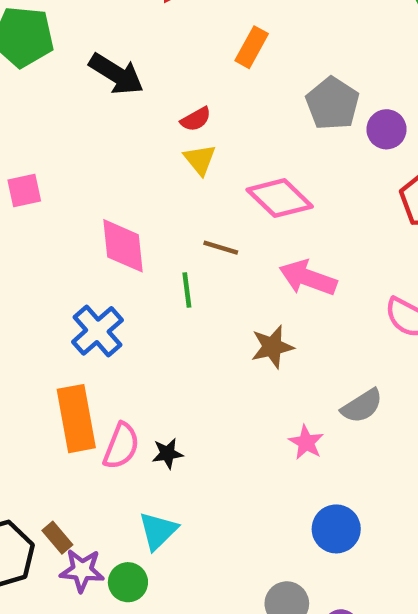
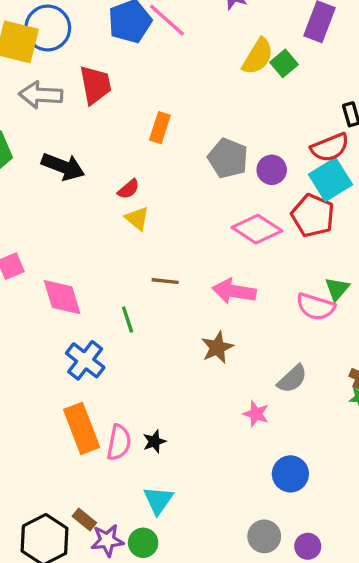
pink diamond: (280, 198) -> (257, 229), moved
pink diamond: (123, 246) -> (62, 297), moved
green line: (187, 290) -> (128, 320), moved

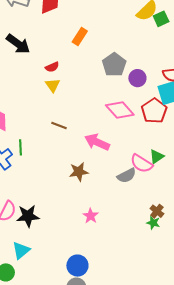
green line: (128, 320) -> (21, 147), moved
gray semicircle: (292, 379) -> (127, 176), moved
black star: (154, 442) -> (28, 216), size x1.6
blue circle: (290, 474) -> (77, 266), moved

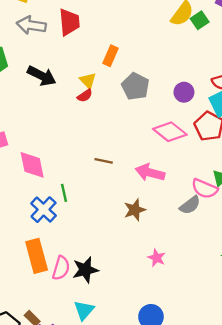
gray pentagon: (114, 65) -> (135, 86), moved
yellow triangle: (53, 85) -> (88, 81), moved

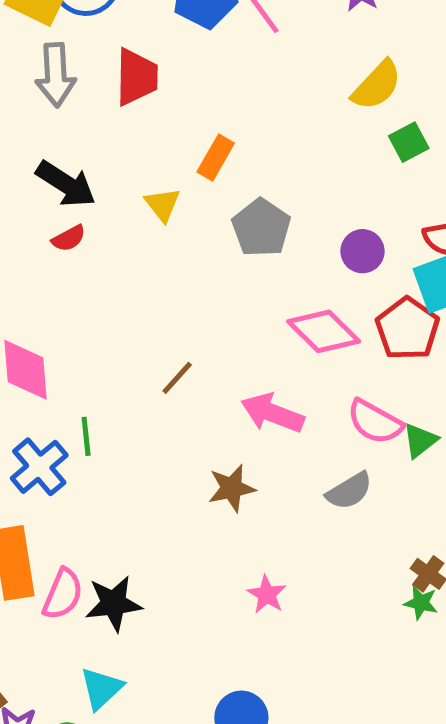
green square: (200, 20) -> (409, 142), moved
gray arrow: (31, 25) -> (56, 75), turned -108
red semicircle: (85, 96) -> (69, 238), moved
brown line: (104, 161) -> (177, 378), turned -66
pink semicircle: (205, 189) -> (375, 422), moved

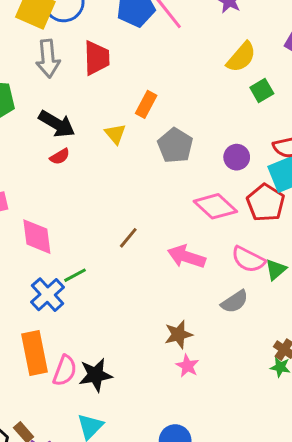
green line: (86, 436) -> (75, 275), turned 70
brown star: (232, 488) -> (178, 334), moved

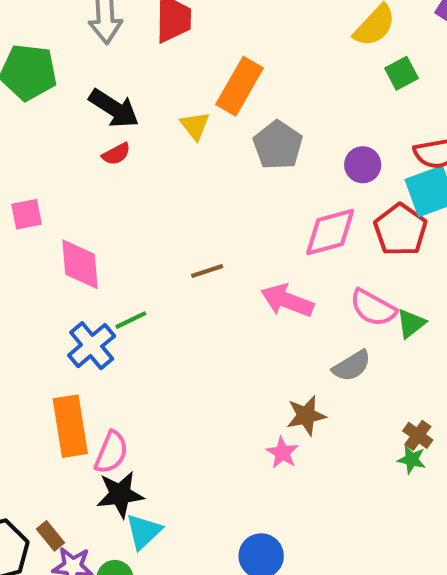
orange rectangle: (146, 104) -> (240, 86), size x1.5
pink diamond: (215, 206) -> (330, 232), turned -60
brown line: (128, 238) -> (207, 271), turned 30
brown star: (178, 334) -> (306, 416), moved
black star: (96, 375) -> (120, 494), moved

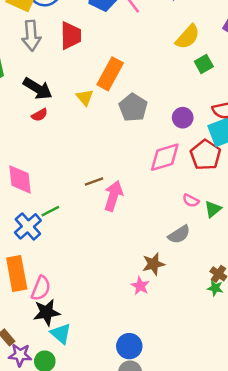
pink arrow: (287, 301) -> (113, 196), moved, turned 88
pink semicircle: (373, 308) -> (191, 201), size x0.6
cyan triangle: (144, 531) -> (61, 334), turned -35

